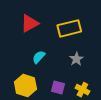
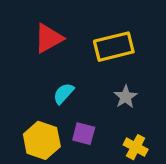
purple square: (58, 88) -> (84, 134), moved

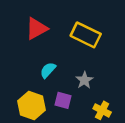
yellow rectangle: (114, 47) -> (86, 35), turned 40
gray star: (126, 97) -> (84, 80), moved

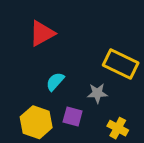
yellow rectangle: (86, 35) -> (121, 64), moved
gray star: (84, 80) -> (97, 93), turned 30

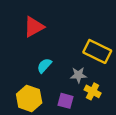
purple square: (73, 116) -> (66, 101), moved
yellow cross: (118, 128) -> (93, 91), moved

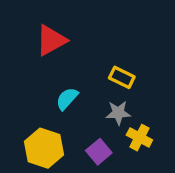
yellow rectangle: (97, 51) -> (122, 77), moved, size x0.6
purple square: (66, 101) -> (99, 152), turned 35

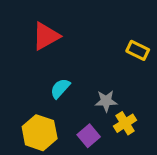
yellow rectangle: (122, 77) -> (138, 50), moved
yellow cross: (139, 138) -> (125, 123), turned 30

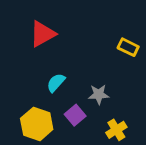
yellow cross: (125, 123) -> (116, 130), moved
purple square: (89, 136) -> (75, 115), moved

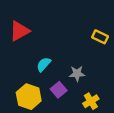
red triangle: (43, 34) -> (19, 31), moved

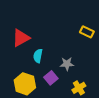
red triangle: (19, 31) -> (21, 38), moved
cyan semicircle: (44, 64) -> (38, 56), turned -32

